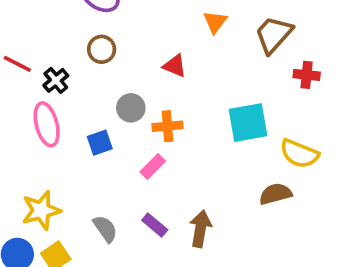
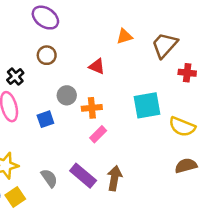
orange triangle: (215, 22) -> (124, 36), turned 36
pink rectangle: (153, 166) -> (98, 134), moved
brown semicircle: (275, 194) -> (186, 166), moved
purple rectangle: (155, 225) -> (83, 176), size x1.5

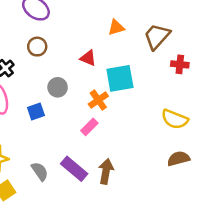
cyan square: (147, 105) -> (120, 78), moved
orange cross: (92, 108) -> (98, 100), moved, turned -30

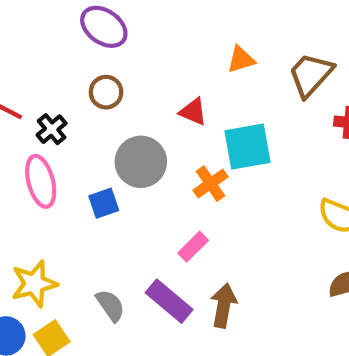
gray circle: (58, 87) -> (141, 162), size x1.5
pink rectangle: (89, 127) -> (193, 247), moved

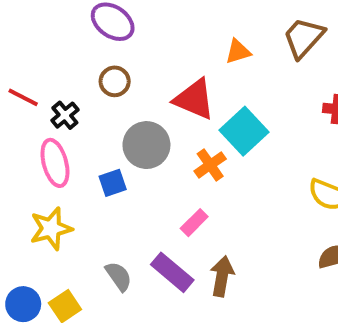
brown trapezoid: (311, 75) -> (304, 38), moved
red triangle: (193, 112) -> (194, 99), size x1.6
cyan square: (248, 147) -> (244, 131), turned -33
yellow star: (34, 284) -> (51, 229), moved

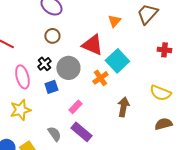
orange triangle: (238, 52) -> (114, 21), turned -32
black cross: (65, 115) -> (44, 64), moved
pink rectangle: (194, 223) -> (75, 107), moved
brown arrow: (222, 276) -> (123, 107), moved

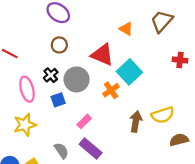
orange triangle: (114, 21) -> (126, 29), turned -40
yellow semicircle: (160, 93) -> (163, 115), moved, turned -40

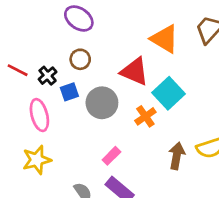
orange triangle: (126, 29) -> (164, 39), size x1.6
black cross: (51, 75) -> (48, 76), moved
blue square: (58, 100) -> (69, 92), moved

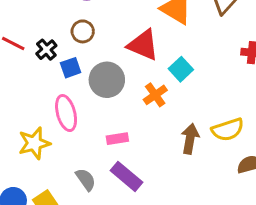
cyan square: (169, 93) -> (181, 69), size x0.7
pink ellipse: (39, 115) -> (66, 113), moved
pink rectangle: (111, 156) -> (117, 139), turned 36

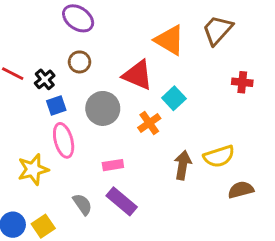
blue square: (71, 68) -> (56, 106), moved

